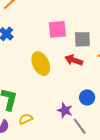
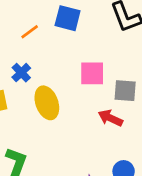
yellow ellipse: (41, 64) -> (47, 103), moved

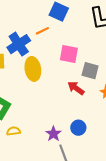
orange line: (30, 32) -> (42, 31), moved
blue cross: (21, 73) -> (19, 44), size x1.6

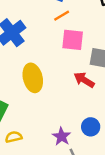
orange line: (42, 31) -> (62, 16), moved
yellow ellipse: (33, 69) -> (33, 78), moved

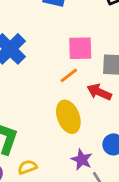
orange line: (62, 16) -> (69, 75), moved
yellow ellipse: (33, 78) -> (68, 117), moved

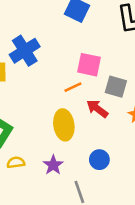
purple star: (82, 160) -> (53, 165), moved

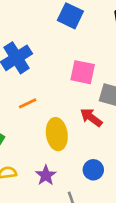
orange line: (73, 87) -> (28, 103), moved

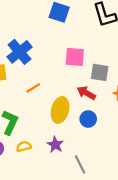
yellow ellipse: (57, 134) -> (60, 110), turned 30
blue circle: (93, 170) -> (88, 119), moved

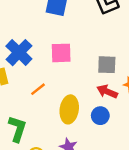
pink square: (75, 57) -> (61, 53), moved
red arrow: (86, 93) -> (107, 92), moved

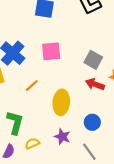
gray square: (107, 65) -> (93, 60), turned 30
blue circle: (100, 116) -> (92, 122), moved

